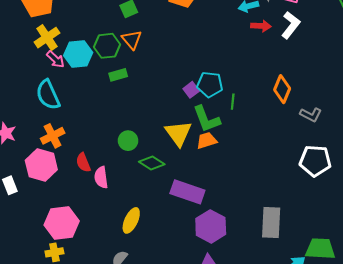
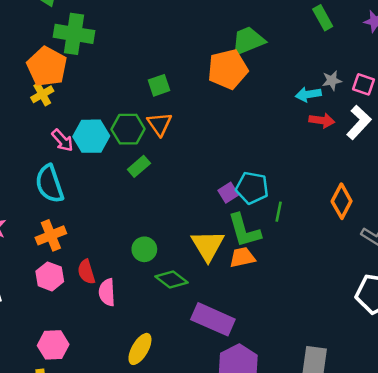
yellow cross: (47, 38) -> (42, 94), moved, size x0.7
green rectangle: (118, 75) -> (139, 166), turned -30
pink hexagon: (41, 165) -> (50, 276), moved, size x0.7
pink hexagon: (62, 223) -> (53, 345), size x0.7

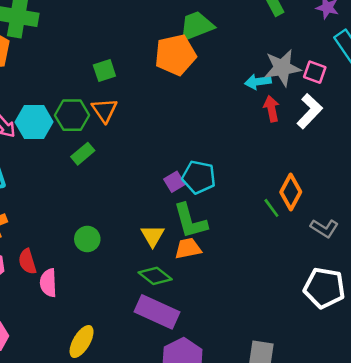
gray star: (332, 81) -> (282, 68), size x1.8
red arrow: (322, 120) -> (271, 109), turned -110
green line: (279, 212) -> (271, 208), moved, turned -48
yellow triangle: (208, 245) -> (153, 236), size x0.7
green diamond: (171, 280) -> (155, 276), moved

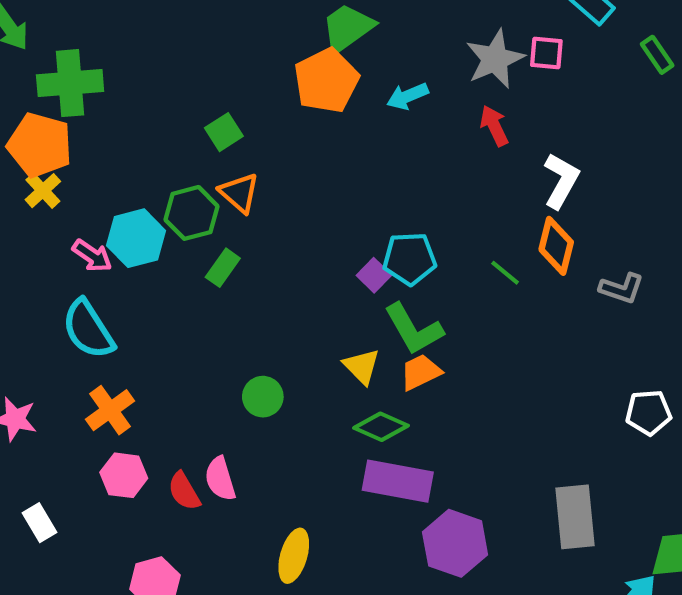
cyan arrow: (258, 82) -> (407, 96), moved
white L-shape: (310, 111) -> (561, 181), moved
green line: (271, 208) -> (505, 273), moved
red semicircle: (27, 261) -> (184, 491), moved
white pentagon: (324, 288) -> (648, 412), moved, size x0.7

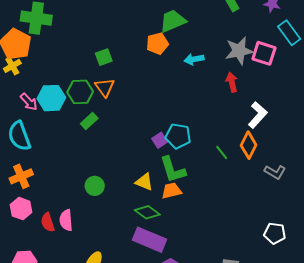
pink square: (546, 53) -> (264, 53), size x1.4
orange pentagon: (326, 81) -> (157, 43), size x0.7
yellow triangle: (362, 366) -> (144, 182), turned -36

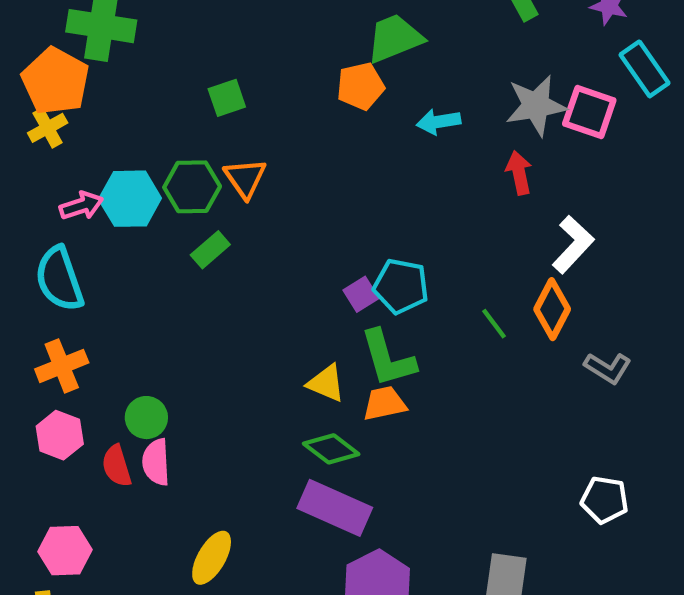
green square: (104, 57) -> (227, 98), moved
pink arrow: (29, 102) -> (81, 206), turned -66
green circle: (95, 186) -> (146, 418), moved

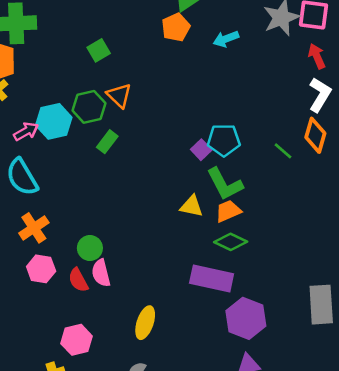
red arrow: (519, 173) -> (317, 56), moved
green diamond: (331, 449) -> (231, 242), moved
pink hexagon: (65, 551) -> (77, 340), moved

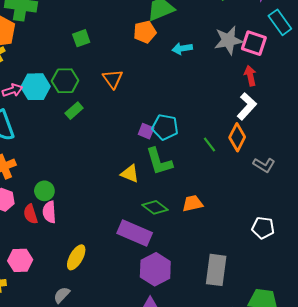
orange triangle: (119, 95) -> (113, 79), moved
purple square: (201, 150) -> (146, 131), turned -35
orange trapezoid: (228, 211) -> (193, 203), moved

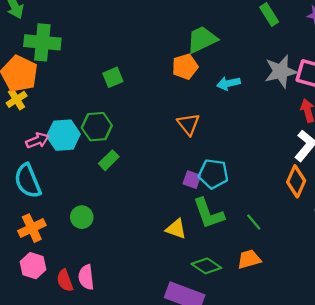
orange triangle: (113, 79) -> (188, 124), moved
green line: (210, 144) -> (254, 222), moved
green circle: (44, 191) -> (82, 217), moved

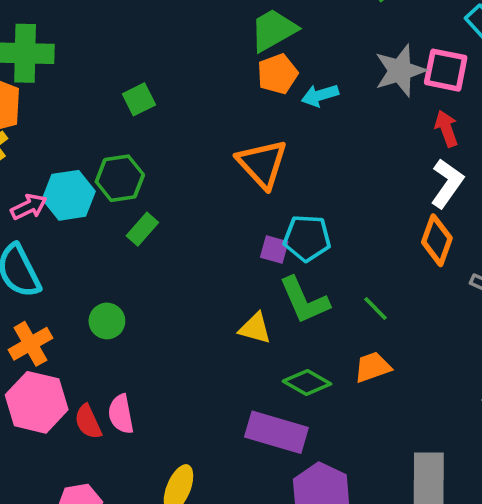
orange pentagon: (185, 67) -> (278, 74), moved
orange triangle: (188, 124) -> (262, 164), size x1.4
pink hexagon: (33, 266) -> (37, 402), size x1.5

